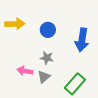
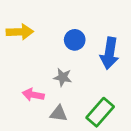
blue circle: (48, 30) -> (75, 40), moved
gray triangle: (44, 77) -> (59, 114), moved, turned 48

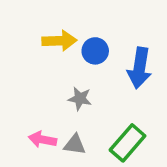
yellow arrow: (20, 32) -> (59, 41), moved
pink arrow: (33, 95) -> (42, 139), moved

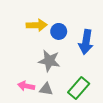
gray star: (80, 99) -> (49, 61), size x1.5

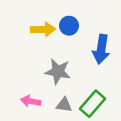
blue circle: (59, 31) -> (69, 26), moved
gray triangle: (46, 89) -> (64, 105), moved

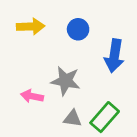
yellow arrow: (43, 29) -> (31, 26), moved
pink arrow: (31, 101) -> (32, 96), moved

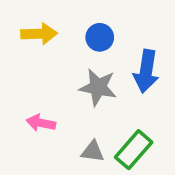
gray star: (66, 81) -> (98, 87), moved

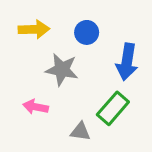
gray star: (98, 87) -> (62, 70), moved
green rectangle: (134, 150) -> (113, 108), moved

